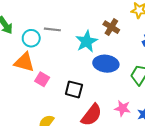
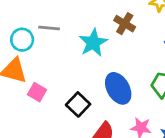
blue ellipse: (106, 64) -> (118, 88), moved, turned 55
black square: (74, 89) -> (78, 104), turned 30

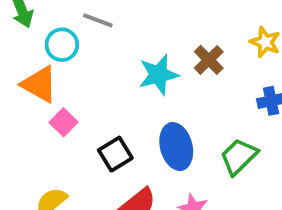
gray line: (49, 28) -> (98, 20), moved

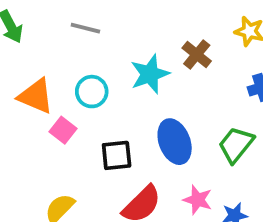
cyan circle: (62, 45) -> (92, 92), moved
black square: (115, 154) -> (117, 155), turned 32

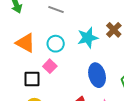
pink square: (63, 130) -> (50, 66), moved
black square: (117, 155) -> (32, 79), moved

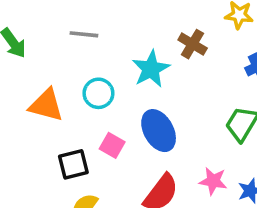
pink square: (50, 66) -> (112, 145), moved
blue ellipse: (97, 75) -> (159, 131), moved

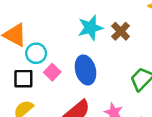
brown cross: (193, 44) -> (121, 31), moved
cyan circle: (98, 93) -> (36, 53), moved

